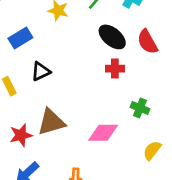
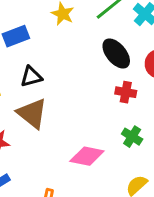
red cross: (115, 69) -> (126, 92), moved
brown triangle: (51, 122) -> (32, 113), moved, turned 44

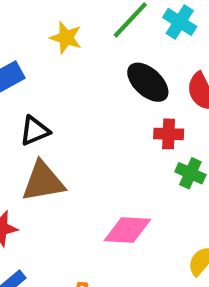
brown triangle: (32, 113) -> (43, 182), turned -40
green cross: (132, 137) -> (190, 173), moved

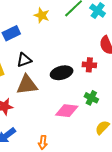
black ellipse: (148, 82) -> (62, 73), moved, turned -60
green cross: (190, 173) -> (91, 98), moved

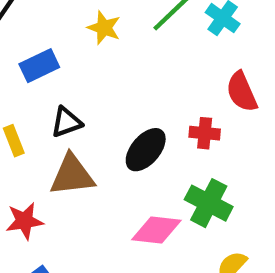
black ellipse: (62, 73) -> (146, 150), turned -35
green cross: (91, 98) -> (209, 203), size x1.5

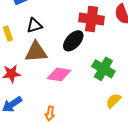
red cross: (205, 133) -> (92, 19), moved, size x1.6
pink diamond: (156, 230) -> (59, 74), moved

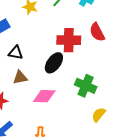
black triangle: (34, 25) -> (16, 53), turned 35
brown triangle: (36, 52) -> (20, 77), size x0.7

